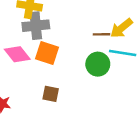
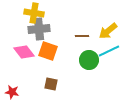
brown line: (102, 34) -> (82, 36), moved
cyan line: (123, 53) -> (109, 51), turned -35

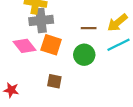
green circle: (89, 60) -> (84, 55), moved

